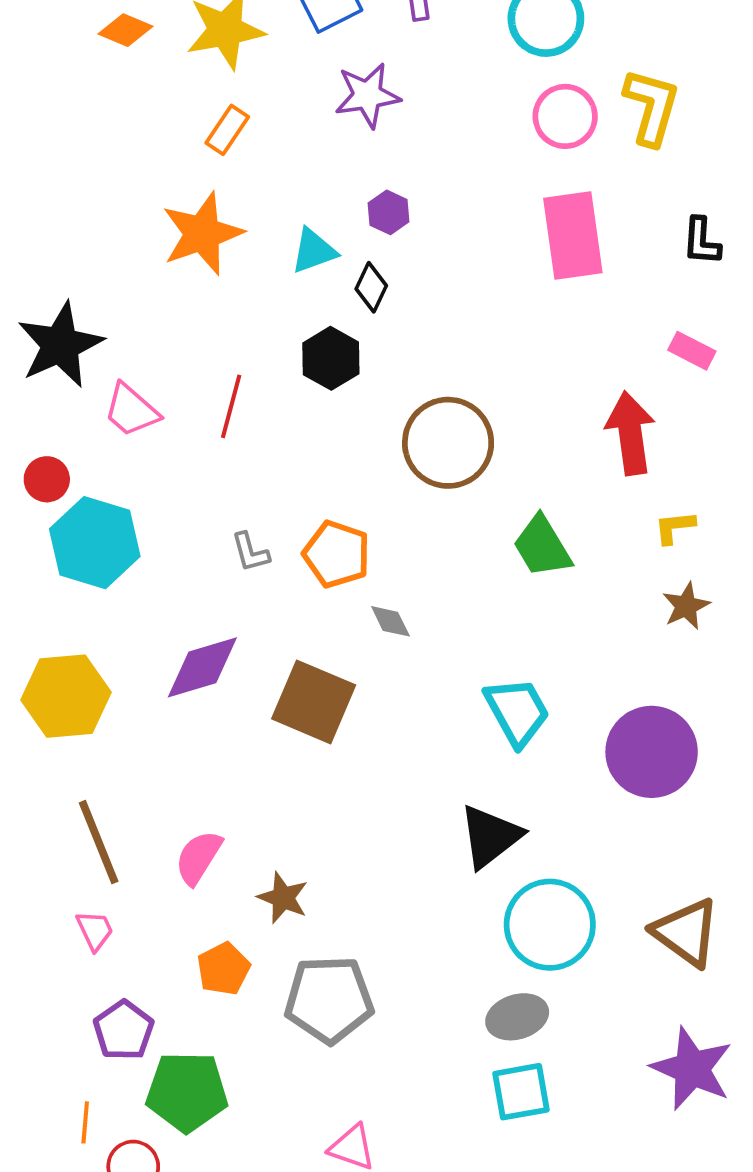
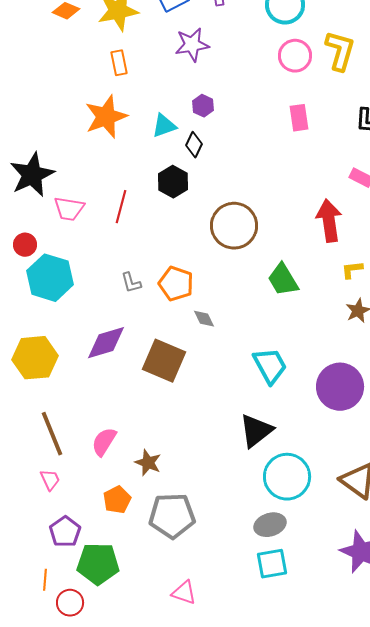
orange rectangle: (227, 130) -> (119, 63), turned -45
pink rectangle: (573, 235) -> (299, 118), size x0.6
pink trapezoid: (131, 410) -> (69, 209), turned -32

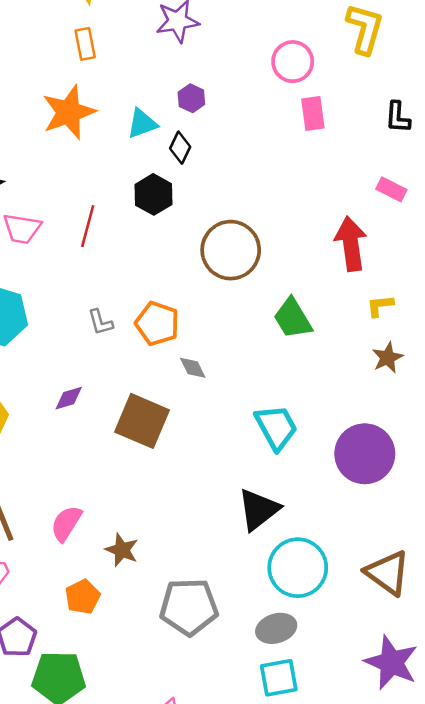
pink circle: (295, 56) -> (293, 62), moved
purple diamond: (106, 343) -> (69, 398), size x0.6
gray pentagon: (172, 516) -> (189, 607), moved

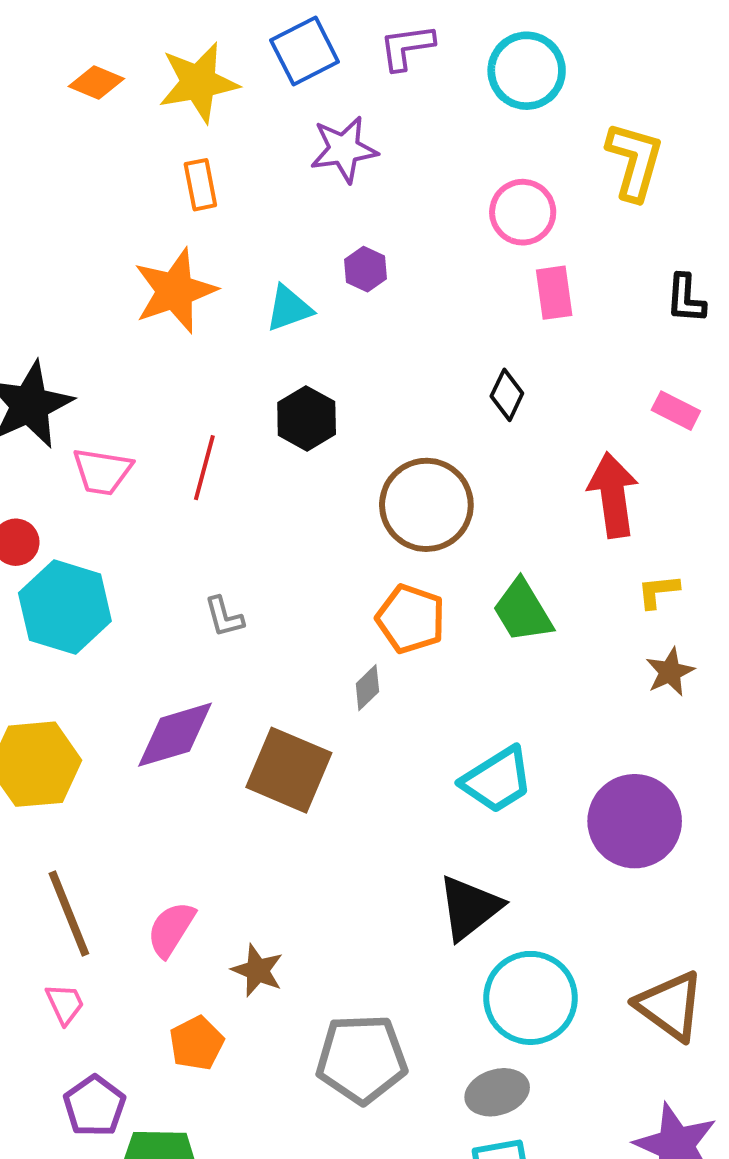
black diamond: (180, 148) -> (507, 395), moved
orange pentagon: (157, 323) -> (411, 619), moved
gray diamond: (193, 368) -> (367, 688), turned 72
purple diamond: (69, 398) -> (175, 735), size x1.8
cyan trapezoid: (276, 427) -> (497, 780), turned 87

